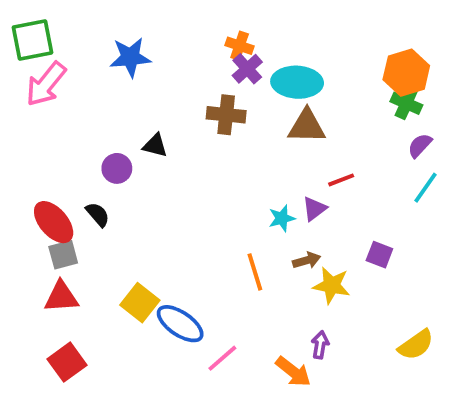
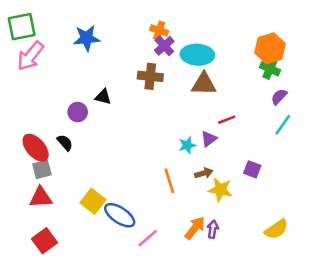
orange arrow: (293, 372) -> (195, 228), moved, turned -90

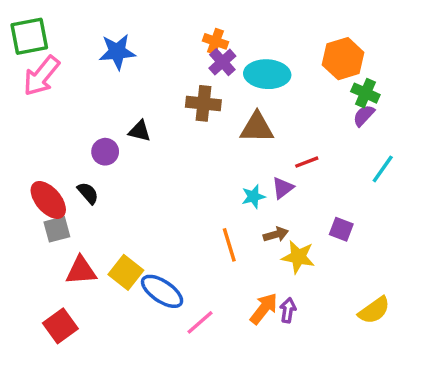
orange hexagon: (270, 48) -> (343, 59), moved
brown triangle: (204, 84) -> (257, 128), moved
purple semicircle: (279, 97) -> (364, 116), moved
red triangle: (41, 197) -> (81, 271), moved

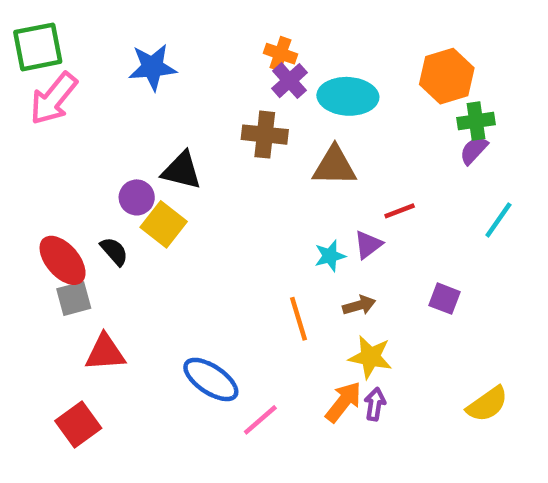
green cross: (365, 93) -> (476, 121), turned -32
black triangle: (140, 131) -> (182, 170), size x1.4
yellow star: (298, 257) -> (370, 357), moved
yellow square: (126, 272) -> (164, 224), moved

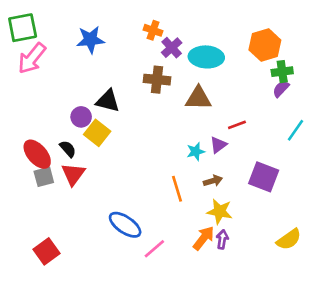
orange cross: (280, 54) -> (153, 30), moved
purple square: (445, 299) -> (264, 177), size x1.6
red triangle: (105, 353) -> (73, 174), moved, turned -50

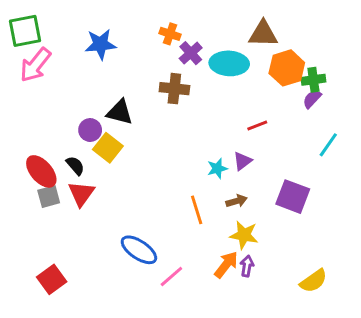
orange hexagon: (265, 45) -> (287, 68), moved
brown triangle: (198, 98) -> (263, 34), moved
red line: (237, 125) -> (257, 126), moved
yellow semicircle: (289, 239) -> (313, 281), moved

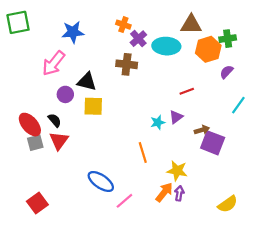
pink arrow: (35, 65) -> (54, 63), moved
green cross: (313, 80) -> (228, 39), moved
yellow square: (108, 148) -> (93, 106), moved, turned -36
brown arrow: (237, 201) -> (202, 130), moved

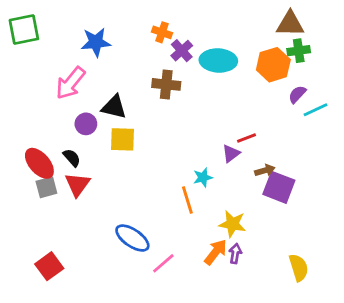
brown triangle: (191, 25) -> (290, 24), moved
red line: (187, 91) -> (247, 138), moved
cyan line: (238, 105) -> (316, 110), moved, turned 30
cyan star: (158, 122) -> (203, 177), moved
yellow semicircle: (228, 204) -> (299, 268), turned -72

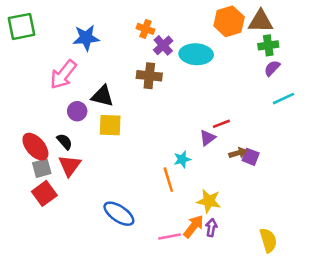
orange hexagon: (273, 65) -> (229, 21), moved
purple semicircle: (297, 94) -> (272, 68), moved
purple square: (279, 187) -> (251, 157), moved, size x0.6
pink line: (163, 263) -> (170, 236), moved, turned 30
red square: (49, 266) -> (44, 193), moved

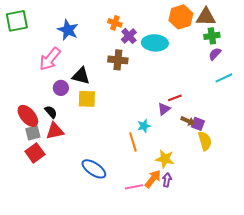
blue star: (86, 38) -> (68, 30), turned 30
brown arrow: (238, 153) -> (188, 121), turned 40
red triangle: (70, 166) -> (55, 131), turned 42
yellow semicircle: (268, 240) -> (205, 141), moved

